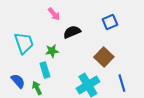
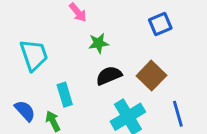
black semicircle: (72, 32) -> (109, 76), moved
green star: (52, 51) -> (98, 43), moved

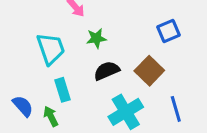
blue square: (160, 24) -> (168, 31), moved
cyan trapezoid: (34, 55) -> (51, 49), moved

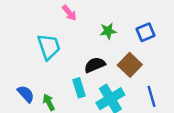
green star: (96, 38) -> (108, 31), moved
cyan rectangle: (63, 90) -> (79, 88), moved

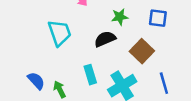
blue square: (146, 32) -> (158, 18), turned 30
black semicircle: (95, 65) -> (105, 39), moved

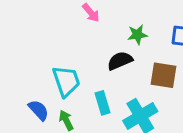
cyan trapezoid: (60, 33) -> (66, 81), moved
brown square: (142, 51) -> (164, 75), turned -35

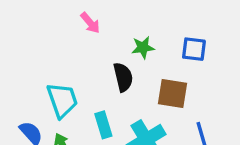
black semicircle: (120, 61) -> (123, 77), turned 100

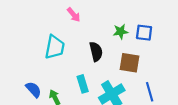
green star: (143, 47) -> (121, 31), moved
cyan trapezoid: (62, 100) -> (55, 47), moved, turned 30

